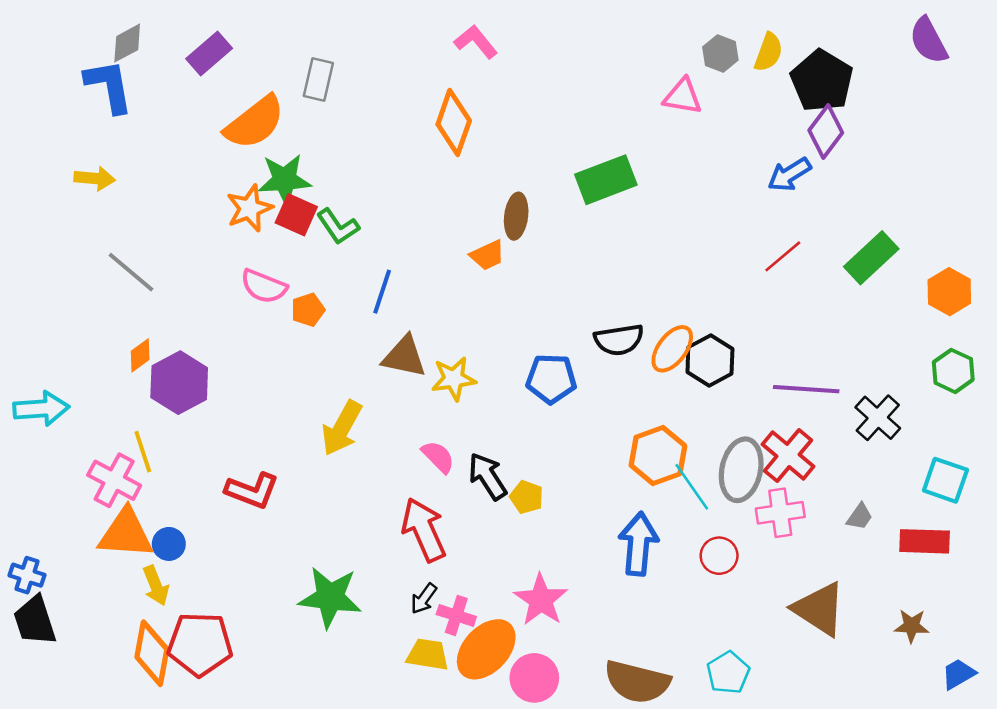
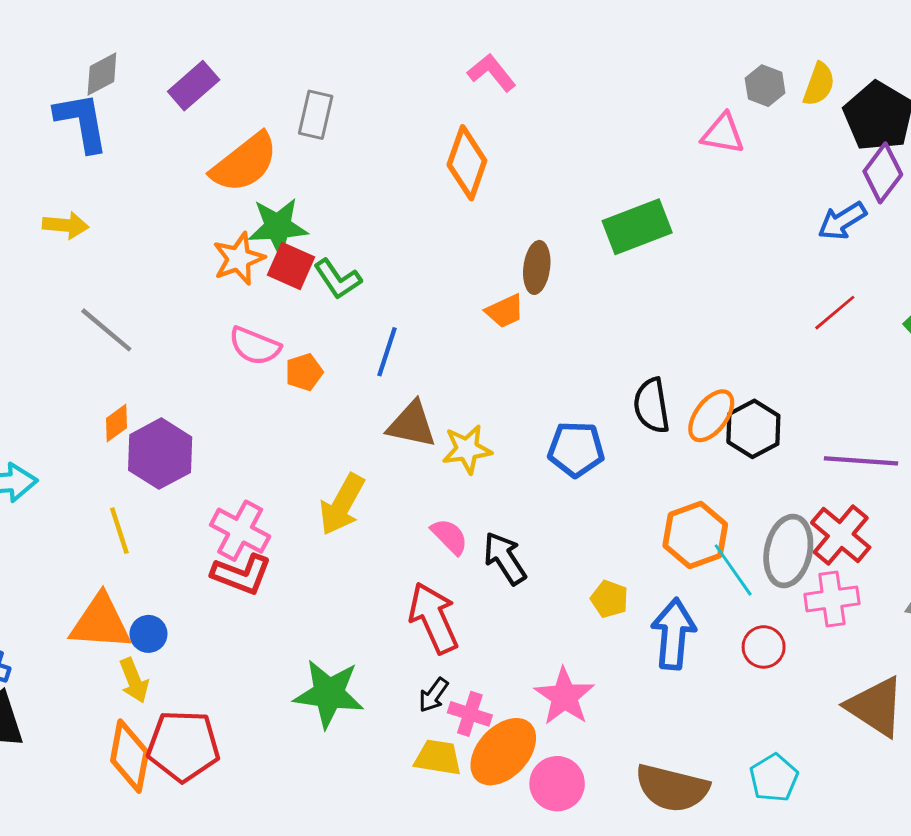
black semicircle: (619, 340) -> (652, 406), turned 90
pink cross: (114, 480) -> (240, 531), moved
yellow pentagon: (527, 497) -> (609, 599), moved

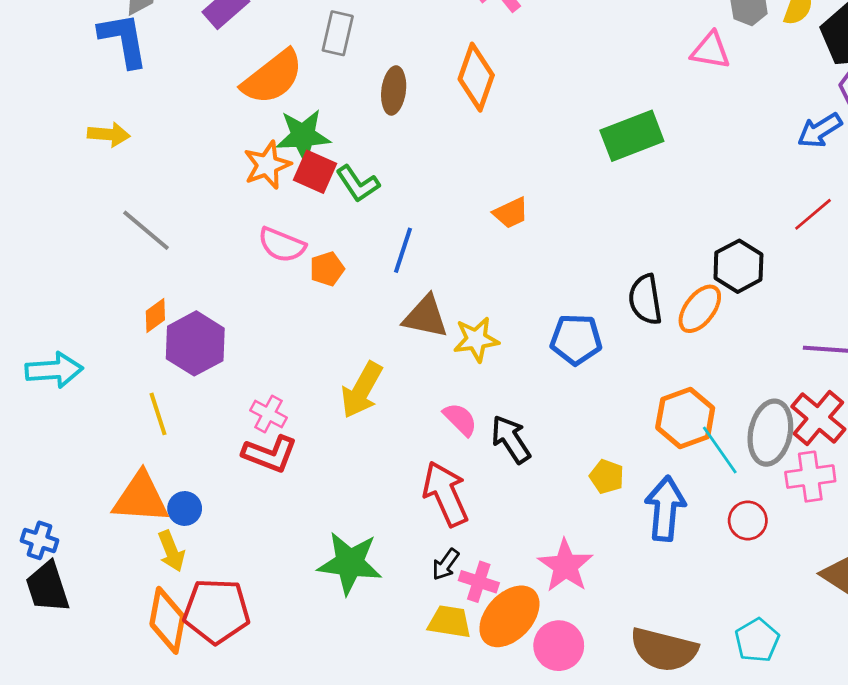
brown ellipse: (537, 267) -> (394, 90), moved
black hexagon: (753, 429) -> (738, 266), moved
pink cross: (240, 531) -> (268, 414), size x0.7

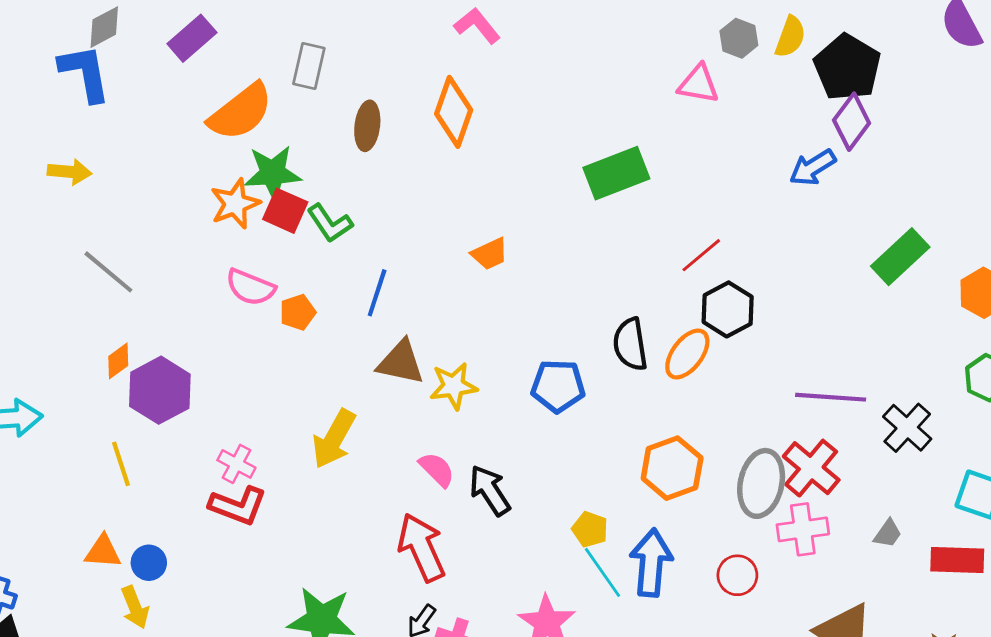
red line: (813, 214) -> (701, 255), moved
cyan line: (720, 450) -> (602, 572), moved
orange triangle: (141, 498) -> (103, 552), size x0.6

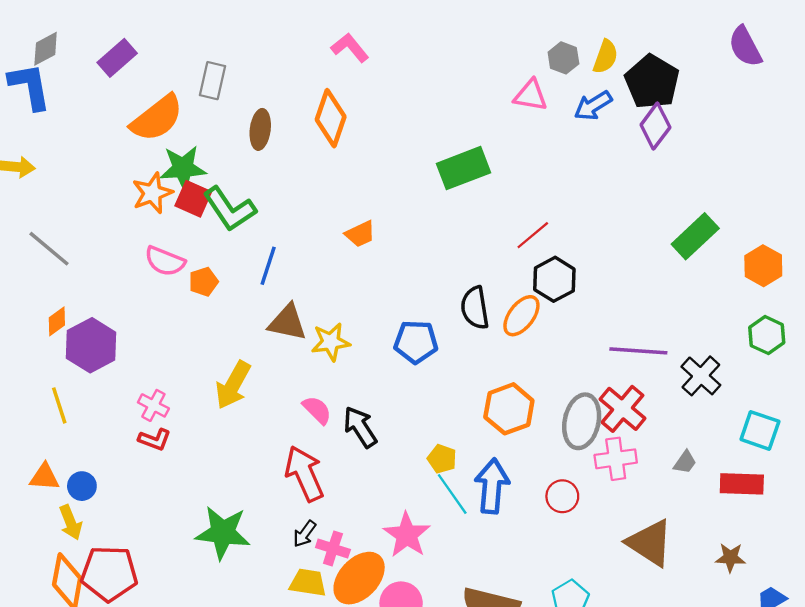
blue arrow: (813, 168) -> (593, 106), moved
green L-shape: (330, 223) -> (230, 209), size x1.4
red L-shape: (238, 506) -> (155, 440), size x0.7

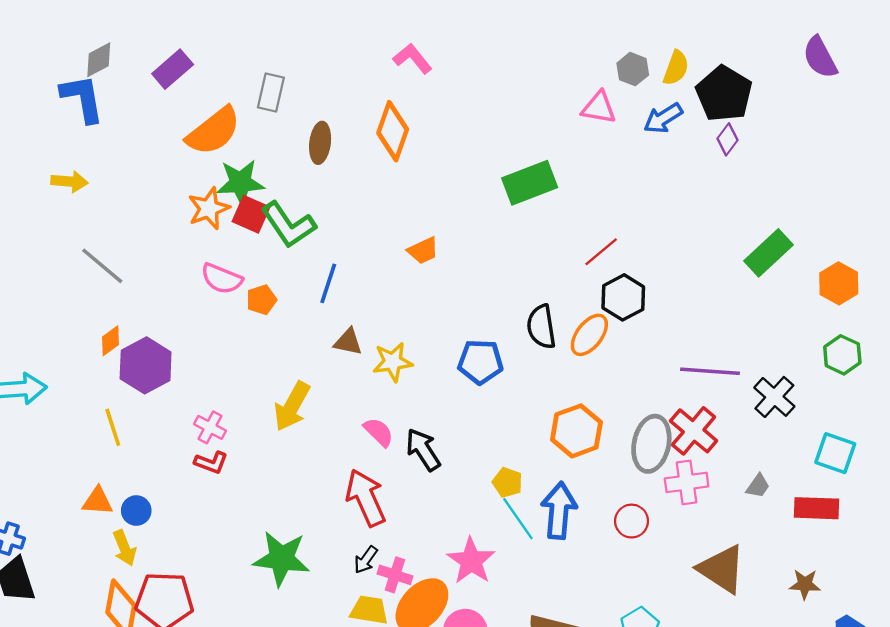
purple diamond: (655, 126) -> (728, 139), size x0.7
brown triangle: (287, 323) -> (348, 342), size x0.7

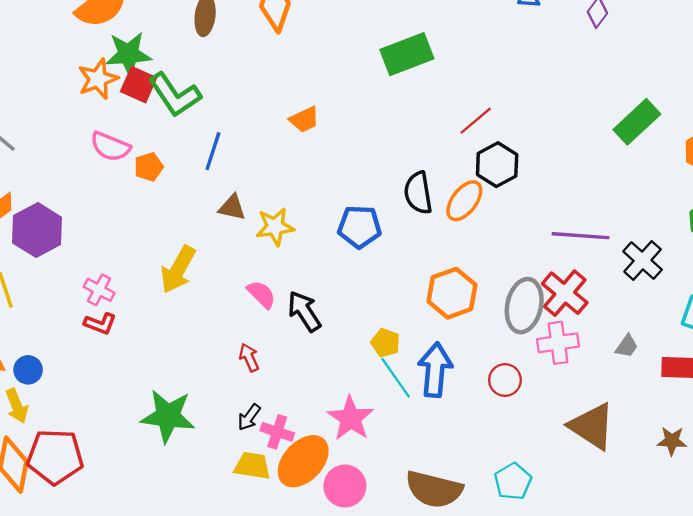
red arrow: (366, 498) -> (249, 357), size x0.5

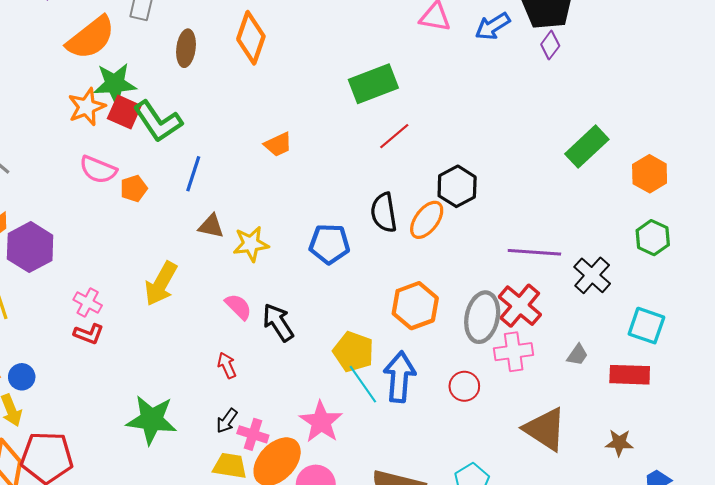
red line: (476, 121) -> (394, 136), moved
yellow pentagon: (385, 343) -> (353, 352), size x1.5

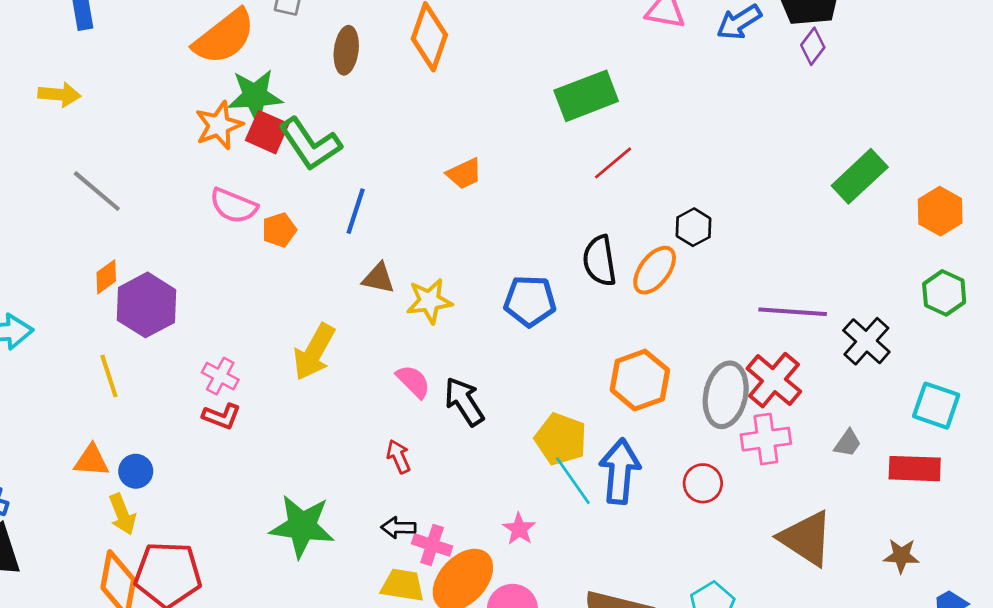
black hexagon: (457, 186) -> (693, 227), size x0.7
black arrow: (227, 421) -> (399, 528), turned 55
pink star: (321, 422) -> (519, 529), size x0.6

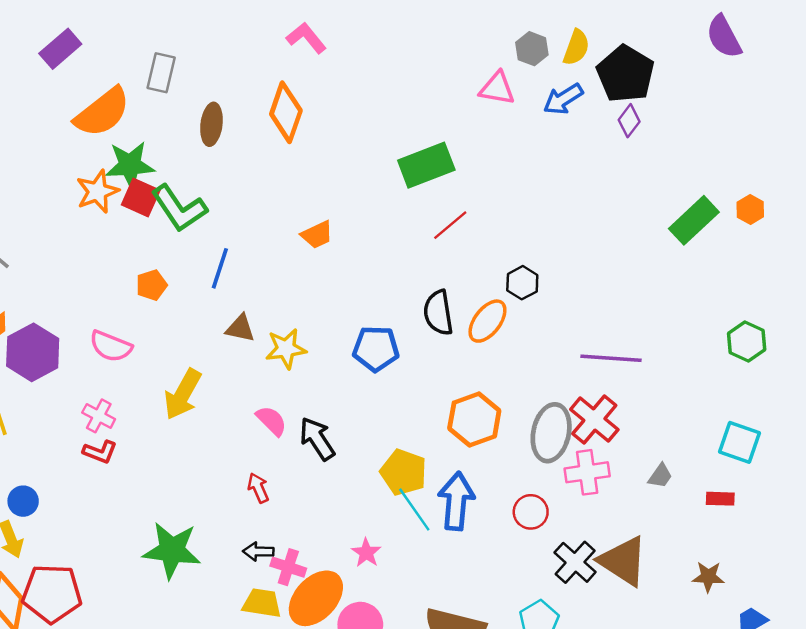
green rectangle: (860, 176) -> (694, 220), moved
pink semicircle: (234, 206) -> (111, 346), moved
orange hexagon: (940, 211) -> (750, 210), moved, size x0.7
black cross: (866, 341) -> (575, 562), moved
red rectangle: (915, 469) -> (720, 499), size x0.6

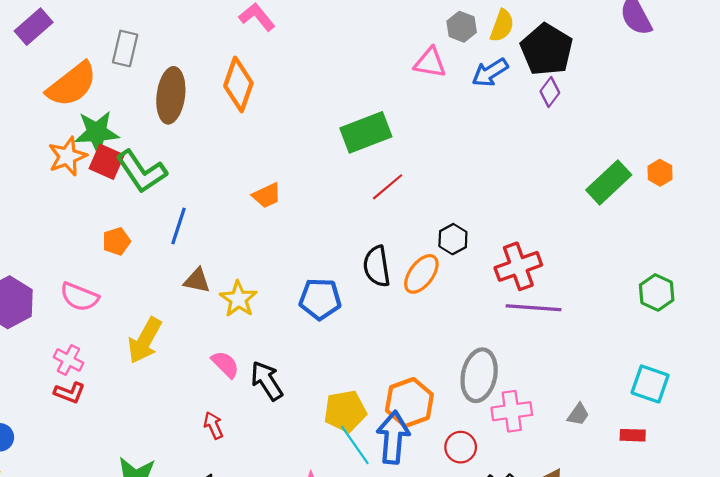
brown ellipse: (211, 124) -> (171, 95), size x1.4
yellow star: (286, 349) -> (238, 299), turned -30
orange hexagon: (474, 420) -> (409, 402), moved
red cross: (594, 420) -> (518, 266), moved, turned 30
yellow pentagon: (403, 472) -> (345, 411), turned -30

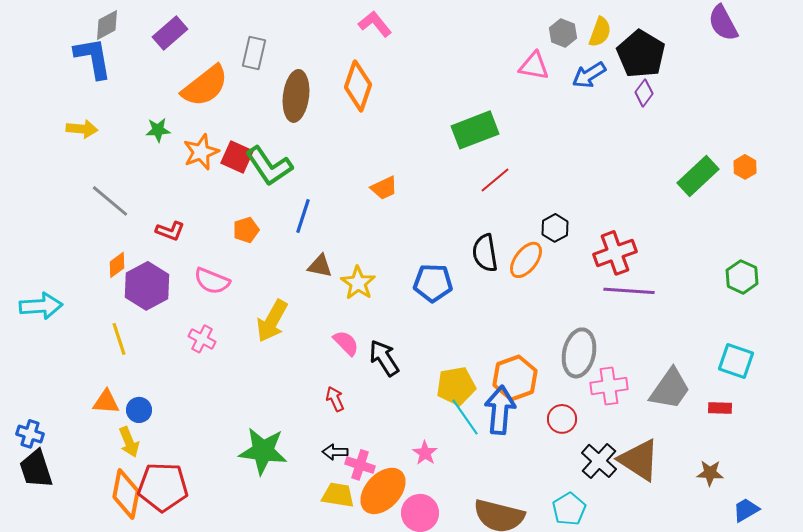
green star: (97, 132) -> (158, 130), moved, size x0.6
red L-shape: (70, 393) -> (170, 231), moved
gray trapezoid: (578, 414) -> (670, 389), size x2.0

